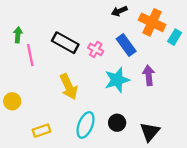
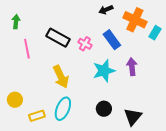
green arrow: (18, 35) -> (16, 22), moved
yellow circle: (12, 101) -> (15, 100), moved
cyan ellipse: (86, 125) -> (63, 109), moved

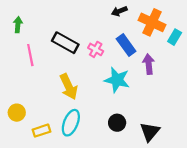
purple arrow: (132, 67) -> (149, 64), moved
cyan star: (104, 71) -> (117, 80), turned 30

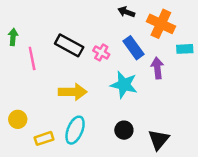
black arrow: (119, 11) -> (126, 12), turned 42
green arrow: (18, 25) -> (13, 37), moved
cyan rectangle: (175, 37) -> (185, 49), moved, turned 56
yellow arrow: (69, 87) -> (73, 92), turned -65

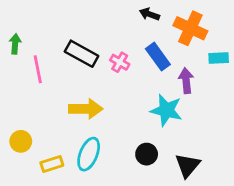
cyan star: (124, 85) -> (166, 110), moved

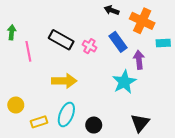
cyan star: (166, 110) -> (124, 82), turned 30
black circle: (147, 154) -> (94, 125), moved

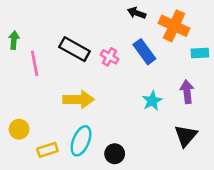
purple arrow: (139, 60) -> (187, 92), moved
cyan star: (124, 82) -> (152, 101), size x0.7
black triangle: (140, 123) -> (186, 136), moved

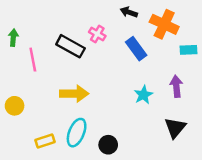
pink cross: (109, 57) -> (97, 34), moved
yellow circle: (19, 129) -> (15, 106), moved

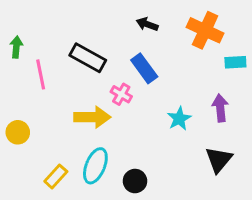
black arrow: (129, 12) -> (147, 24), moved
pink cross: (97, 34) -> (121, 94), moved
blue rectangle: (136, 49) -> (144, 68), moved
yellow rectangle: (45, 141) -> (56, 176), turned -30

